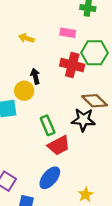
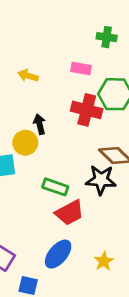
green rectangle: (48, 125) -> (55, 187), turned -48
yellow star: (86, 195) -> (104, 261), moved

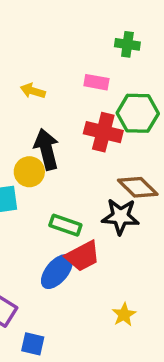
black arrow: (40, 124) -> (47, 149), size x1.6
blue ellipse: (58, 254) -> (57, 272), moved

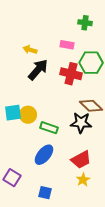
black arrow: (47, 149) -> (38, 70), moved, turned 55
yellow circle: (29, 172) -> (28, 115), moved
red trapezoid: (83, 256) -> (81, 160), moved
blue square: (33, 344) -> (45, 193), moved

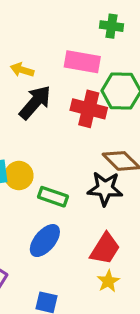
pink rectangle: (67, 45) -> (82, 62), size x1.5
red trapezoid: (81, 160) -> (105, 249), turned -30

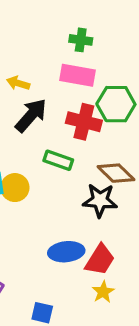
green cross: (112, 26) -> (81, 40), moved
green rectangle: (53, 197) -> (58, 160), moved
blue ellipse: (45, 241) -> (66, 252), moved, turned 44

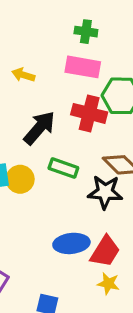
black arrow: (31, 115) -> (39, 128), moved
green rectangle: (58, 160) -> (63, 168), moved
yellow star: (103, 292) -> (108, 284), turned -30

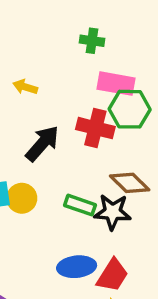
pink rectangle: (83, 67) -> (116, 84), moved
green rectangle: (63, 168) -> (80, 205), moved

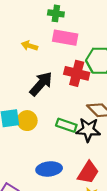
green cross: (92, 41) -> (56, 13), moved
pink rectangle: (116, 84) -> (65, 38), moved
blue ellipse: (77, 267) -> (49, 169), moved

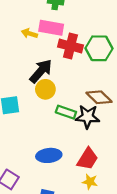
pink rectangle: (65, 38) -> (51, 28), moved
red cross: (77, 73) -> (70, 46), moved
yellow circle: (27, 121) -> (45, 89), moved

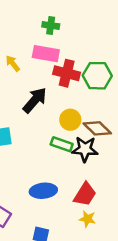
yellow arrow: (29, 33) -> (13, 63), moved, turned 35
yellow circle: (45, 89) -> (70, 120), moved

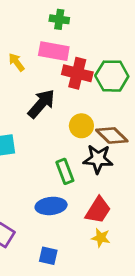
green rectangle: (62, 144) -> (65, 171), moved, turned 50

